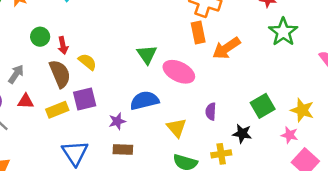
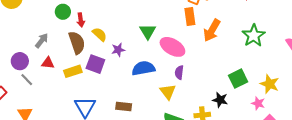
green star: (283, 32) -> (254, 36), moved
orange arrow: (226, 48) -> (212, 30), turned -30
purple square: (85, 99) -> (95, 64), turned 30
purple semicircle: (211, 111) -> (179, 72), moved
purple star: (117, 121) -> (118, 50), moved

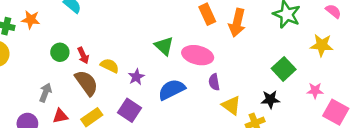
purple square: (95, 64) -> (129, 110), moved, turned 30
yellow star: (270, 84) -> (322, 45), moved
yellow triangle: (168, 92) -> (231, 105), moved

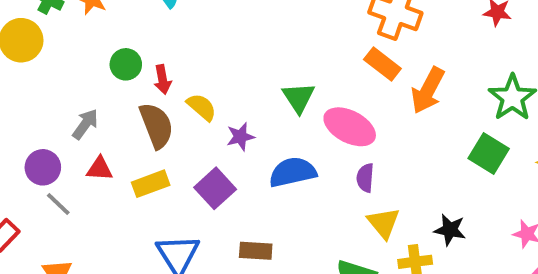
orange rectangle: (207, 14) -> (382, 64), turned -42
green square: (284, 69) -> (489, 153), moved, turned -30

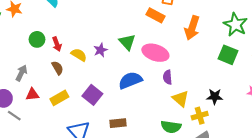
orange rectangle: (382, 64) -> (155, 15), moved
brown semicircle: (156, 125) -> (57, 68), size x0.6
purple star: (240, 137) -> (100, 50), moved

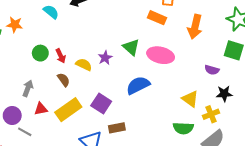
purple semicircle: (168, 77) -> (212, 70), moved, turned -64
yellow rectangle: (59, 98) -> (68, 110), size x1.4
brown rectangle: (118, 123) -> (117, 128), moved

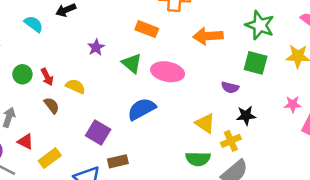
orange rectangle: (157, 18) -> (147, 29), moved
orange arrow: (195, 27) -> (208, 36), turned 75
purple star: (105, 58) -> (96, 47), moved
red triangle: (41, 109) -> (25, 141), turned 40
yellow rectangle: (68, 110) -> (50, 158), moved, size x0.7

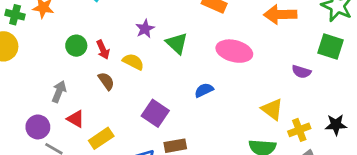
purple star: (96, 47) -> (145, 29), moved
green triangle: (132, 63) -> (177, 43), moved
blue semicircle: (142, 109) -> (204, 90), size x0.6
black star: (246, 115) -> (336, 125), moved

